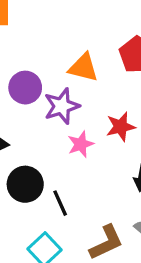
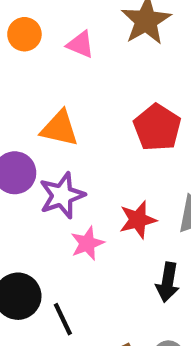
orange triangle: (83, 67) -> (60, 128), moved

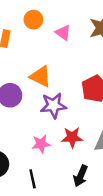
purple star: (62, 195) -> (53, 106), moved
black line: (63, 319) -> (33, 179), moved

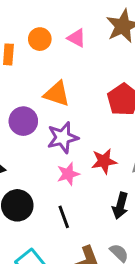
orange circle: (33, 20) -> (40, 39), moved
purple star: (53, 106) -> (63, 138), moved

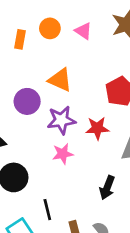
red star: (104, 161) -> (97, 128), moved
black line: (64, 217) -> (47, 210), moved

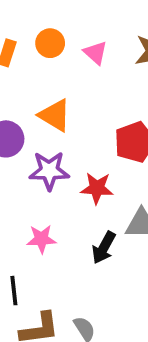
pink star: (63, 154) -> (41, 239), moved
black arrow: (107, 188) -> (104, 248), moved

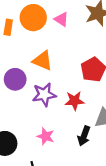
orange circle: (50, 43) -> (33, 18), size x1.5
pink star: (41, 239) -> (46, 136), turned 30

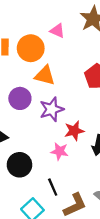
orange circle: (33, 18) -> (31, 48), moved
red star: (75, 101) -> (74, 131), moved

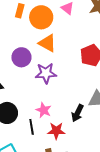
red star: (74, 131) -> (56, 131), moved
black line: (53, 187) -> (32, 127), moved

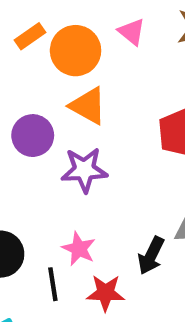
orange rectangle: (20, 11) -> (30, 36), turned 40

